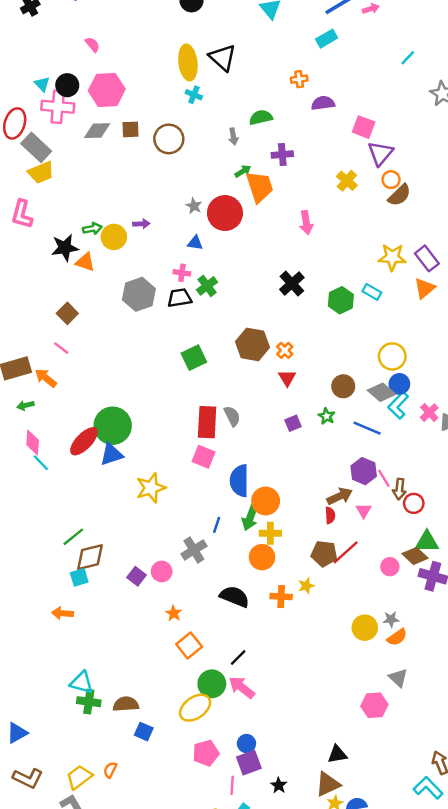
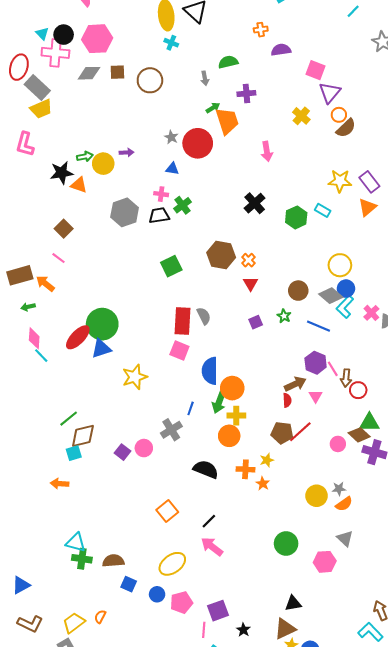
orange star: (174, 613) -> (263, 484), moved
green circle: (212, 684) -> (286, 544), moved
blue circle: (246, 744) -> (157, 594), moved

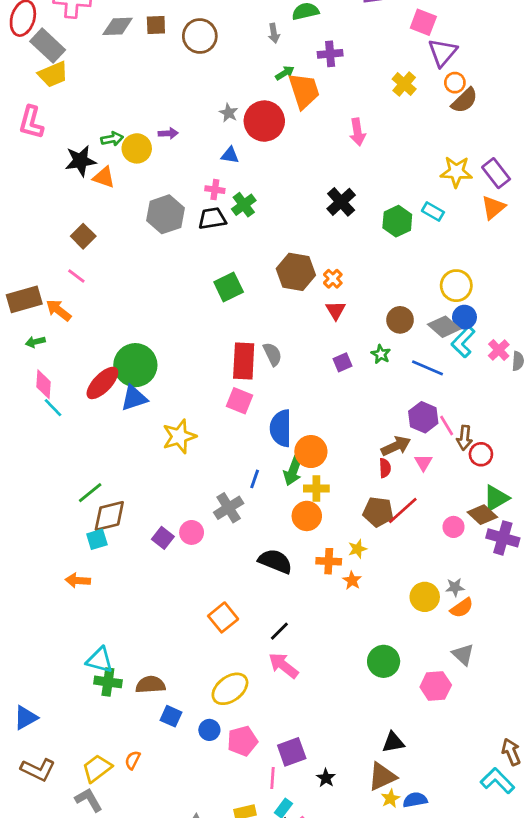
green triangle: (369, 423) -> (496, 498), turned -30

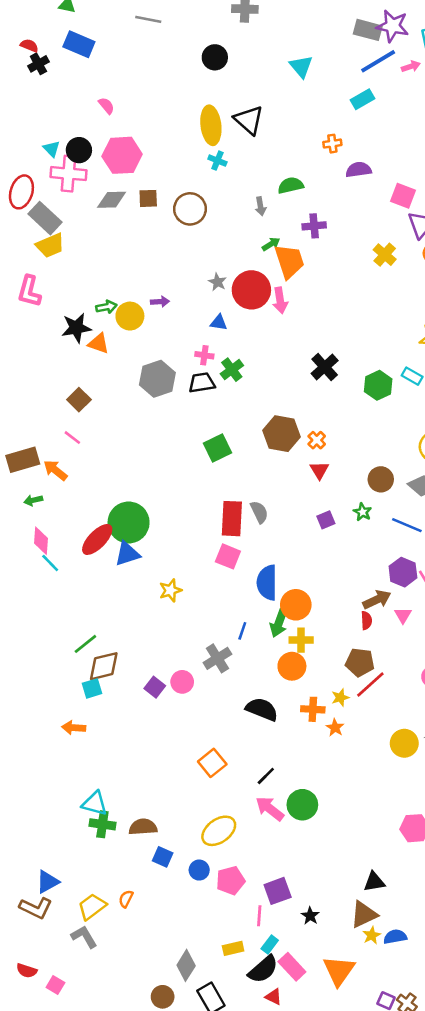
pink arrow: (358, 132) -> (280, 300), moved
yellow star: (179, 436) -> (170, 590), size x0.7
red line: (403, 510) -> (370, 684), moved
green circle: (384, 661) -> (302, 805), moved
blue triangle: (26, 718) -> (48, 882), moved

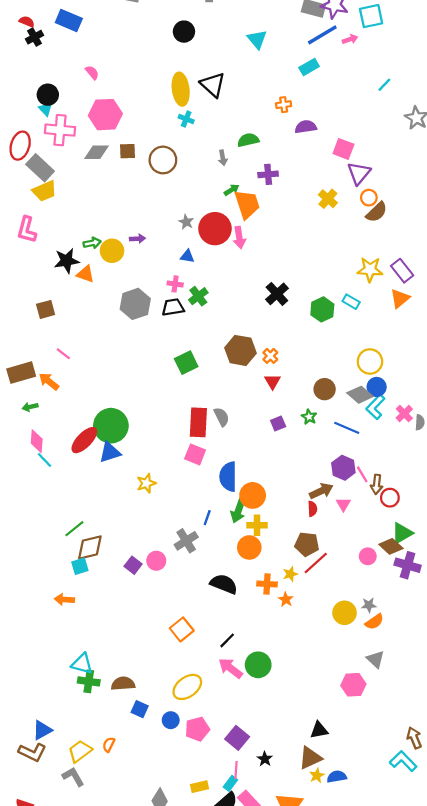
black circle: (79, 150) -> (48, 95), moved
brown square: (79, 400) -> (46, 309), moved, turned 30
purple square: (278, 891) -> (237, 738), turned -30
pink line: (259, 916) -> (236, 770), moved

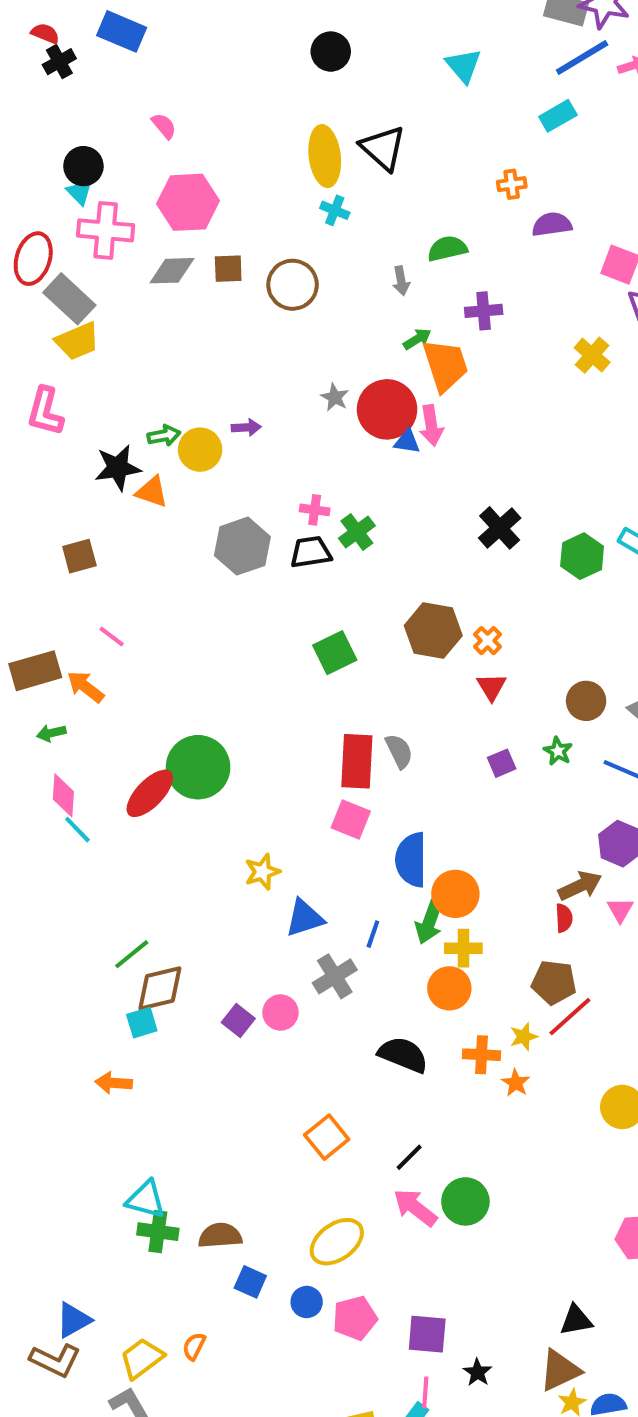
blue triangle: (187, 256) -> (407, 442), moved
blue triangle: (110, 452) -> (305, 918), moved
purple square: (237, 738) -> (427, 1334), turned -35

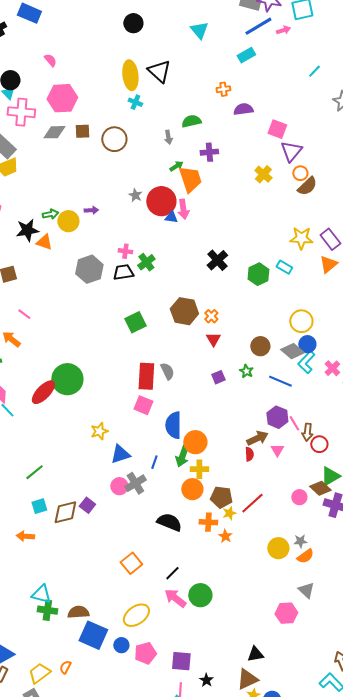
brown pentagon: (554, 982) -> (221, 497), moved
brown diamond: (160, 988) -> (65, 512), moved
pink circle: (280, 1012) -> (119, 486), moved
blue square: (250, 1282) -> (93, 635), size x1.8

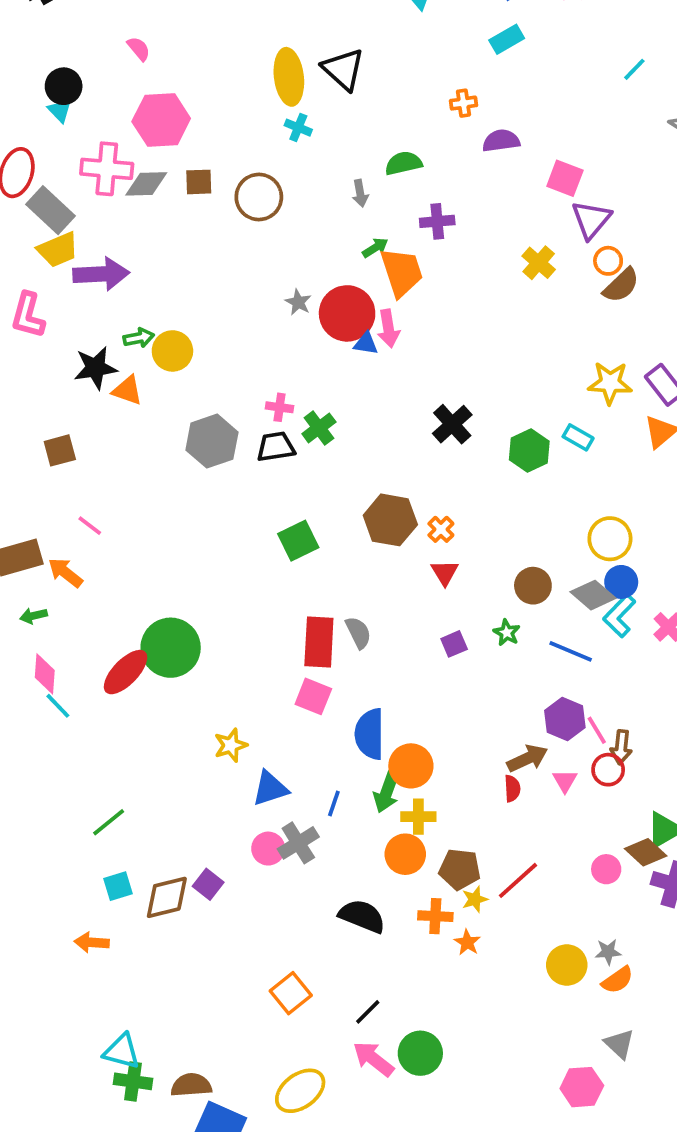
pink cross: (21, 112) -> (107, 169), moved
purple arrow: (91, 210) -> (101, 274), moved, size x2.0
red circle: (319, 444) -> (608, 770), moved

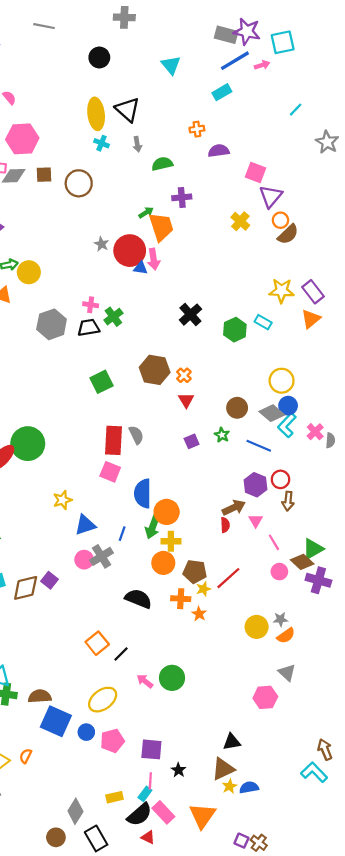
gray arrow: (360, 193) -> (137, 144), moved
pink line: (597, 730) -> (274, 542), moved
red circle: (608, 770) -> (280, 479), moved
black line: (368, 1012) -> (121, 654), moved
pink arrow: (373, 1059) -> (145, 681), size x0.7

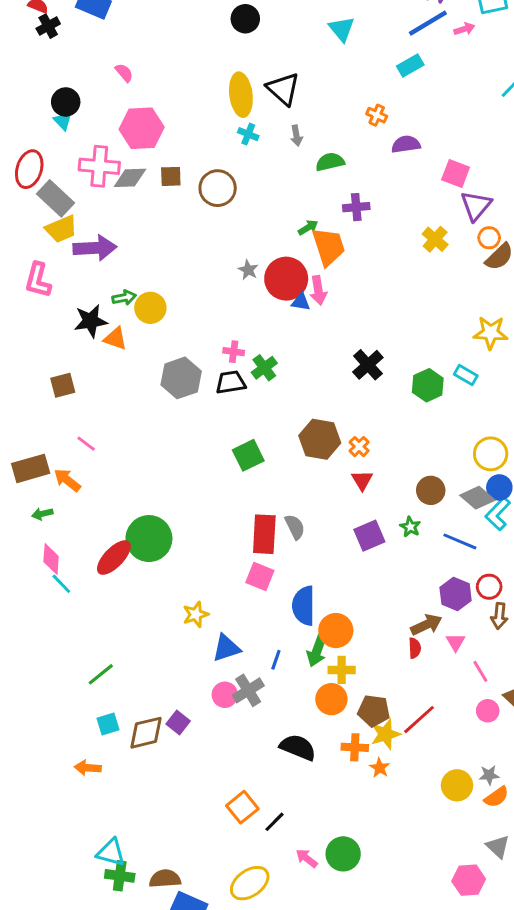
orange cross: (197, 129) -> (377, 115), turned 32
purple square: (192, 441) -> (369, 536), size x1.5
yellow star: (203, 589) -> (385, 734), size x1.5

